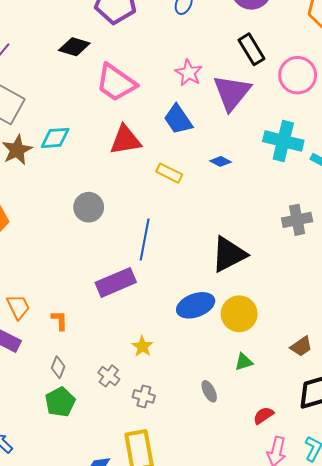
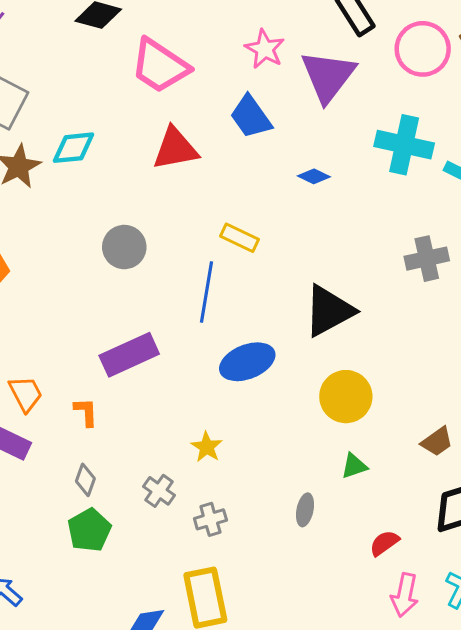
yellow rectangle: (169, 173) -> (239, 238), moved
purple rectangle: (116, 282) -> (129, 355), moved
blue ellipse: (196, 305) -> (247, 362), moved
gray ellipse: (209, 391) -> (305, 510), turned 40
gray cross: (144, 396) -> (210, 519), turned -30

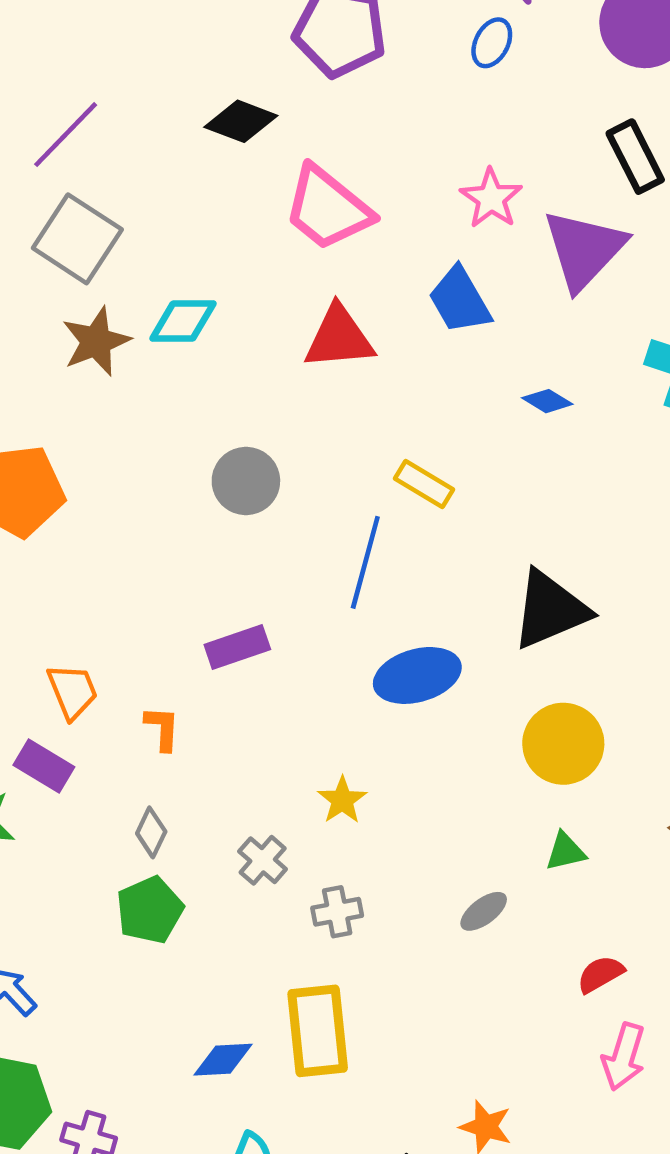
purple rectangle: (129, 355) -> (237, 647), size x0.7
gray ellipse: (305, 510) -> (484, 911), turned 36

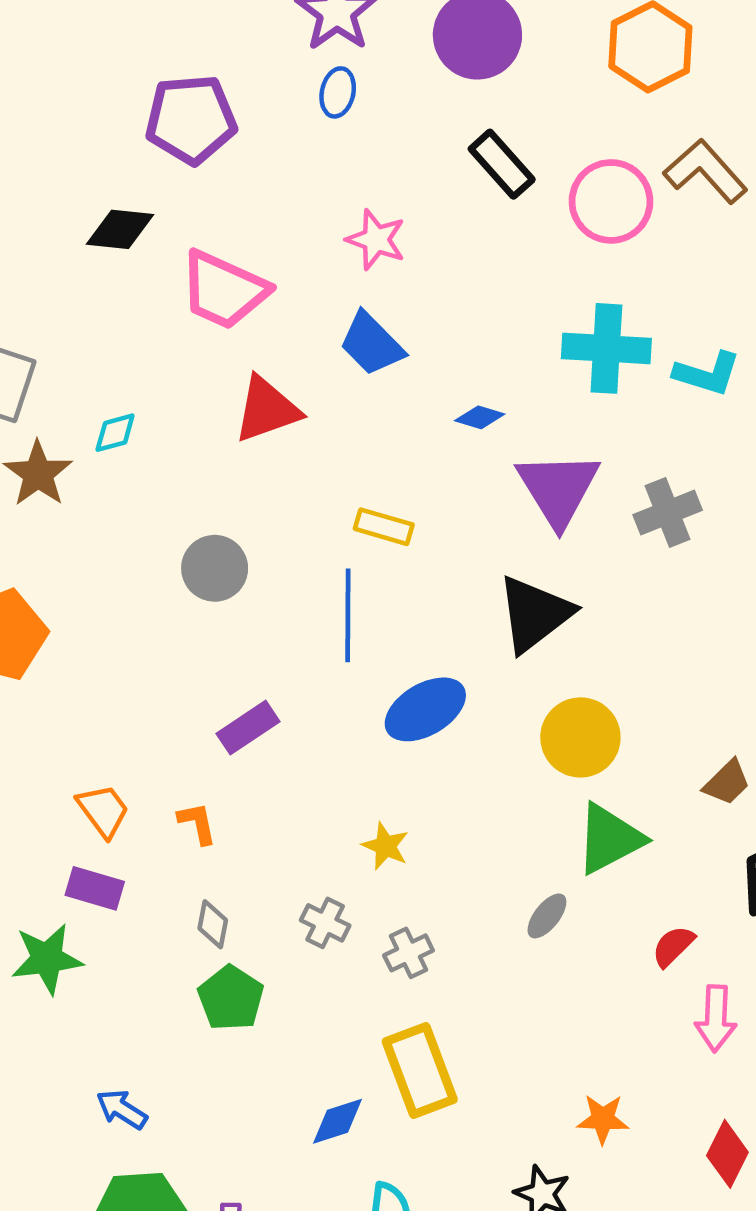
purple triangle: (584, 249) -> (558, 489), moved
cyan diamond: (183, 321) -> (115, 433), size x0.7
green triangle: (566, 851) -> (609, 839), size x1.8

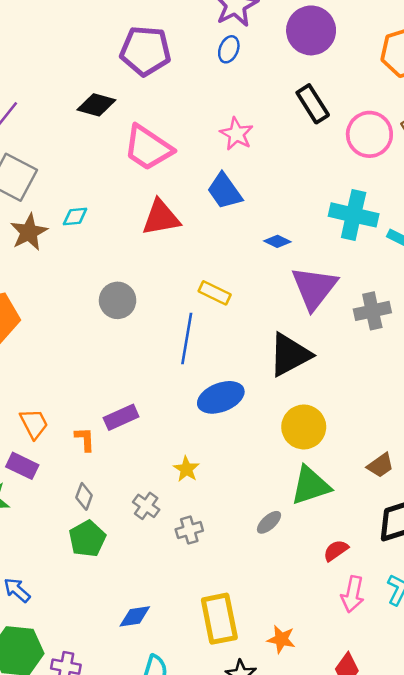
purple rectangle: (248, 728) -> (121, 417), moved
yellow rectangle: (420, 1070) -> (219, 619), moved

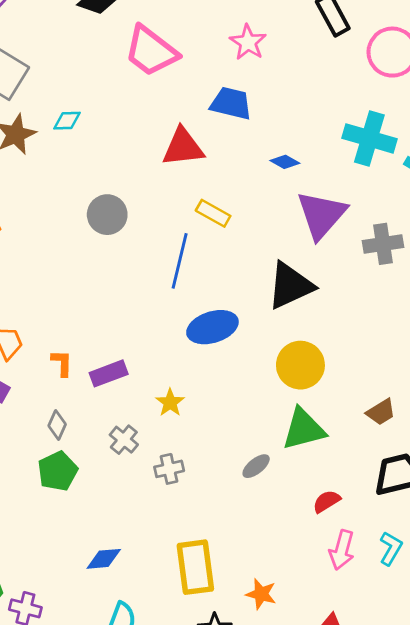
blue trapezoid: (225, 191) -> (231, 103), turned 135
red triangle: (161, 218) -> (183, 147), moved
purple rectangle: (121, 417) -> (109, 373), moved

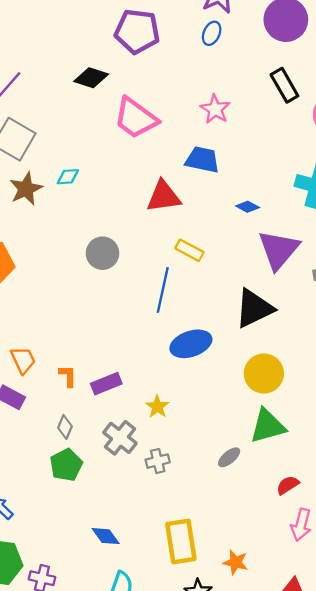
gray cross: (124, 440) -> (120, 438), size x1.4
blue diamond: (104, 559) -> (106, 536), turned 60

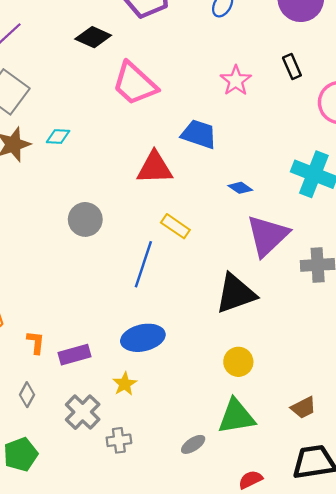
black rectangle: (284, 85) -> (292, 66), size x0.7
pink star: (215, 109) -> (236, 81), moved
blue ellipse: (191, 344) -> (143, 338), moved
yellow circle: (264, 374) -> (238, 362), size x0.7
green pentagon: (66, 465) -> (21, 454), moved

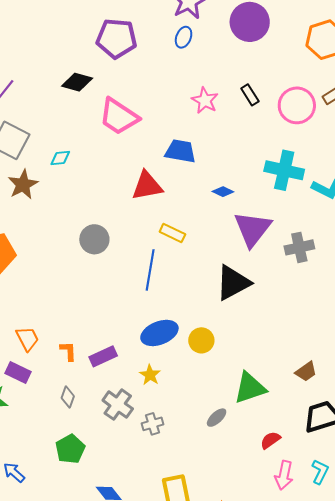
black rectangle: (292, 66) -> (250, 95), moved
cyan diamond: (58, 137) -> (60, 158), moved
yellow circle: (238, 362) -> (201, 340), moved

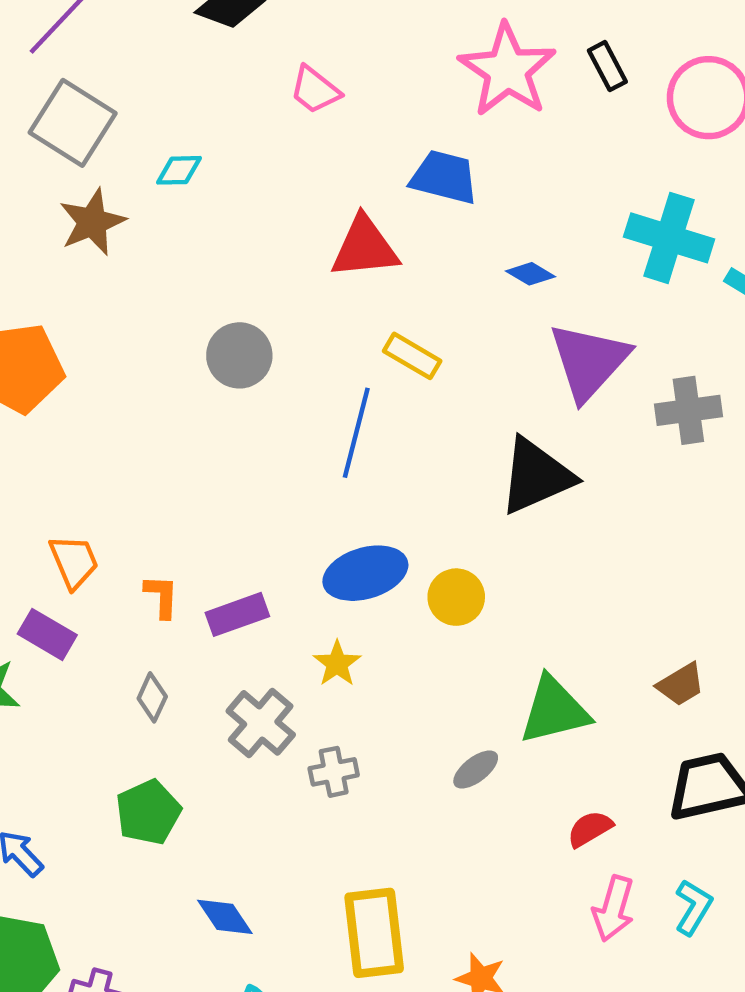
pink star: (205, 100) -> (507, 70), size x1.6
pink trapezoid: (119, 117) -> (315, 90), size x0.6

